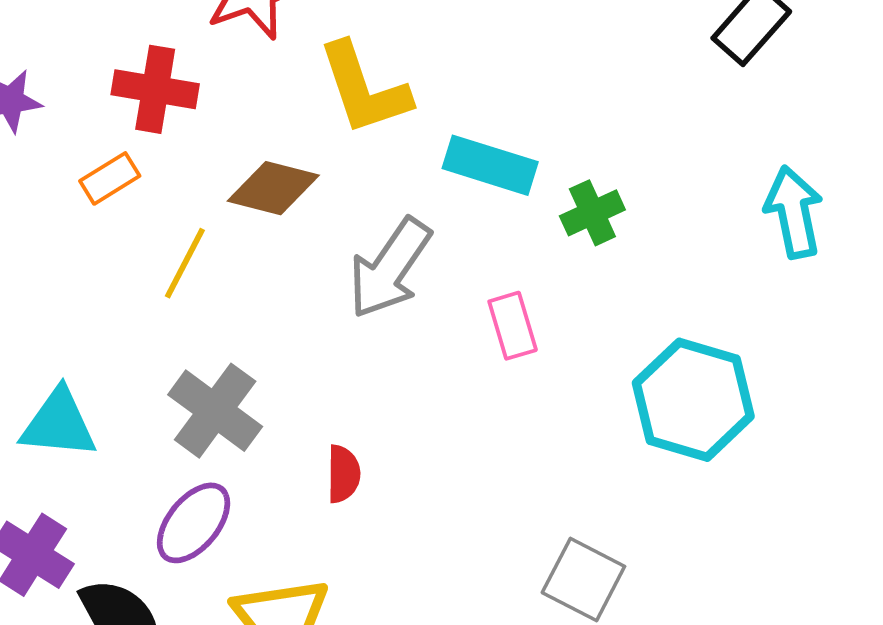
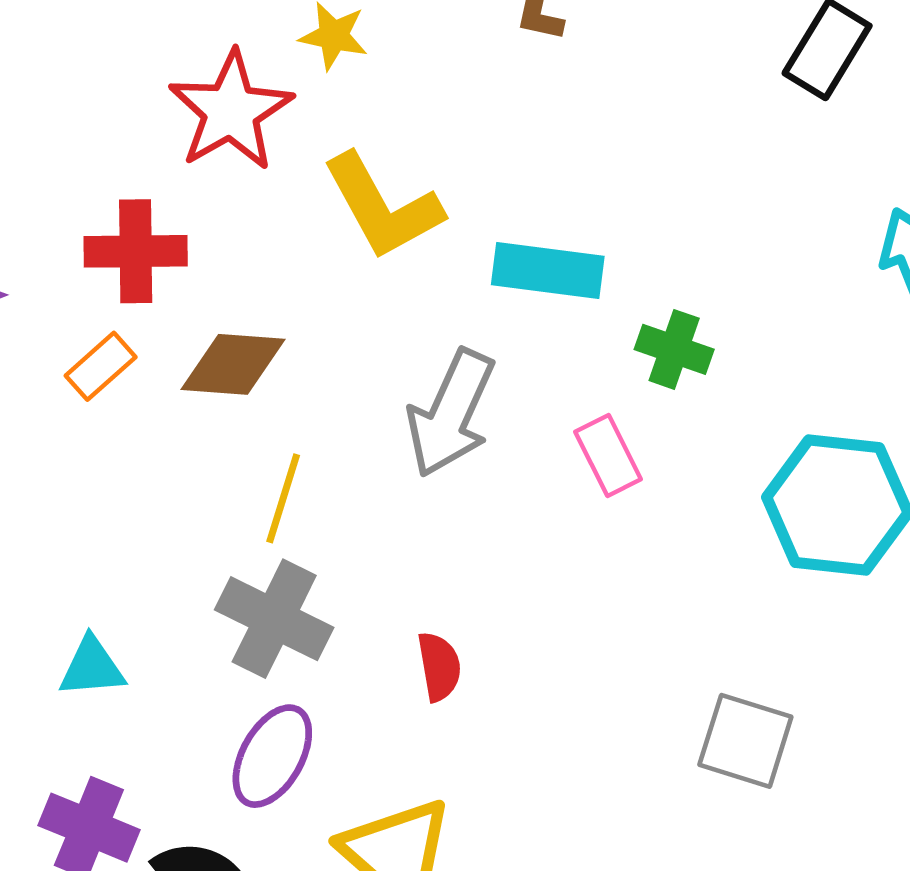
brown diamond: (273, 188) -> (233, 364), moved
green cross: (592, 213) -> (674, 349), moved, turned -36
yellow line: (185, 263) -> (283, 498), moved
cyan triangle: (59, 424) -> (92, 667), size x0.7

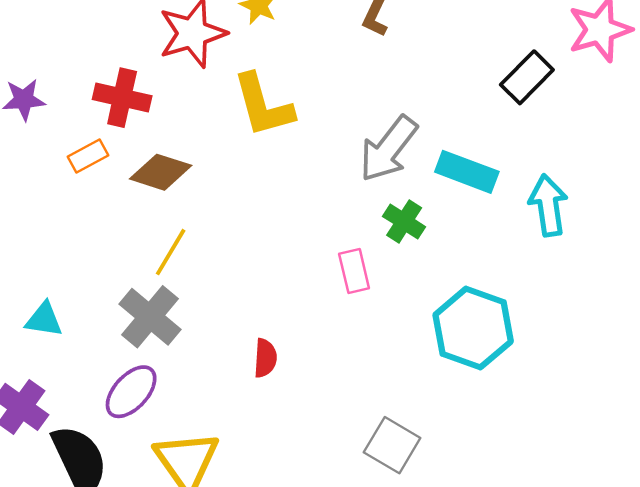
cyan rectangle: (548, 270) -> (467, 172), moved
gray arrow: (451, 413) -> (388, 149), moved
red semicircle: (439, 667) -> (265, 358), moved

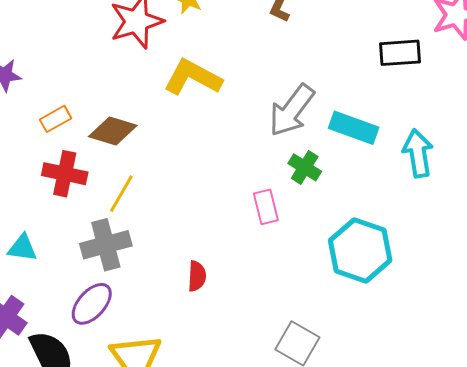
black rectangle: (527, 77) -> (400, 53), turned 42
red cross: (122, 98) -> (65, 174), moved
yellow L-shape: (263, 105) -> (193, 77), turned 134
gray cross: (150, 317) -> (106, 245), turned 36

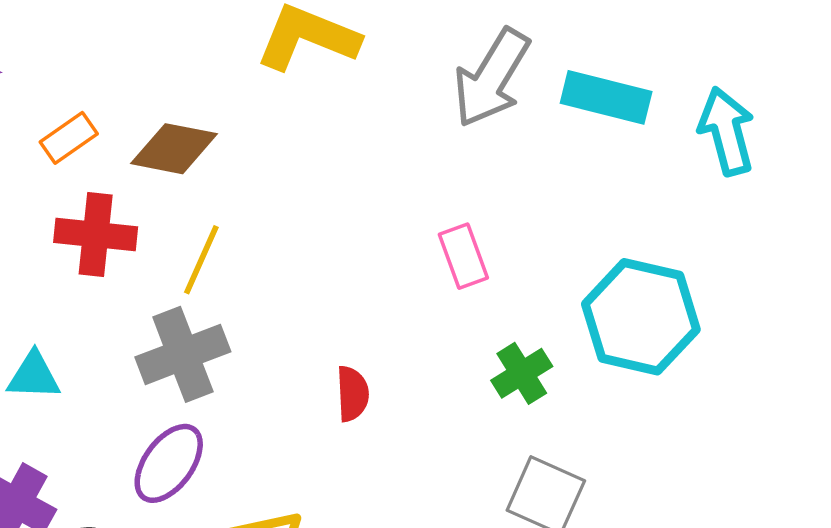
green cross: (305, 167) -> (522, 373), moved, turned 32

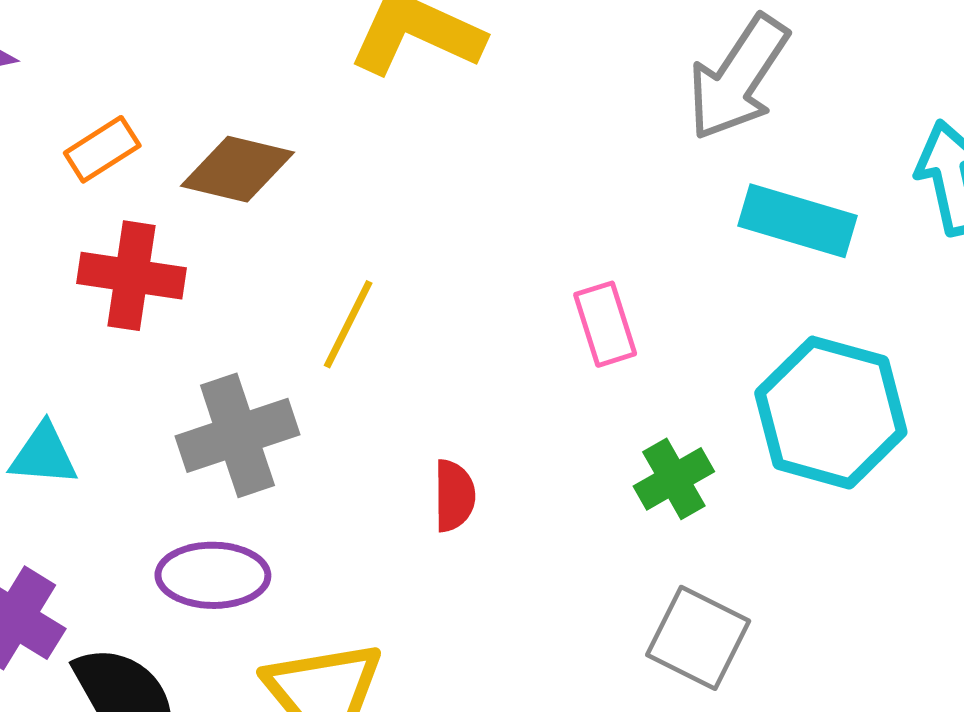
gray arrow: (491, 78) -> (738, 78), moved
cyan rectangle: (606, 97) -> (798, 221), moved
yellow line: (201, 260) -> (348, 324), moved
purple ellipse: (169, 463) -> (213, 575), turned 52

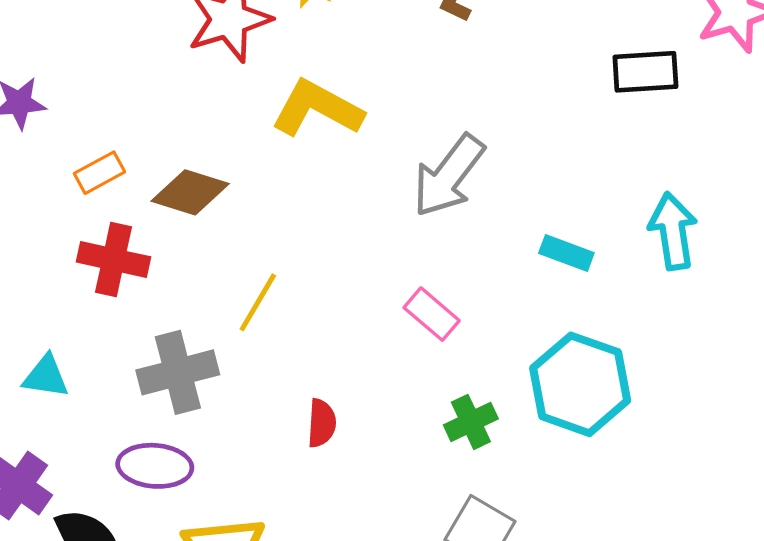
gray arrow: (738, 78) -> (449, 176), moved
cyan rectangle: (798, 221) -> (566, 253), size x0.7
pink rectangle: (605, 324) -> (432, 314), turned -36

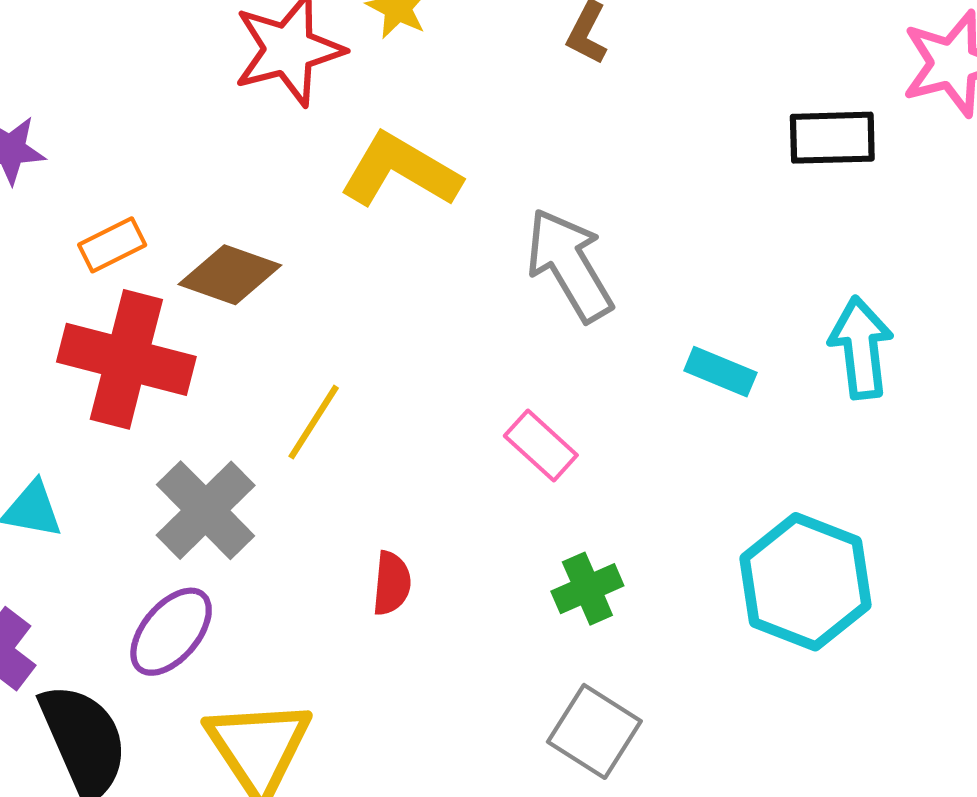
gray arrow: (449, 176) -> (569, 265), turned 110
red cross: (114, 259) -> (126, 359), size x1.4
gray cross: (178, 372) -> (206, 510), turned -32
cyan hexagon: (580, 384) -> (805, 582), moved
purple ellipse: (155, 466) -> (171, 632), turned -56

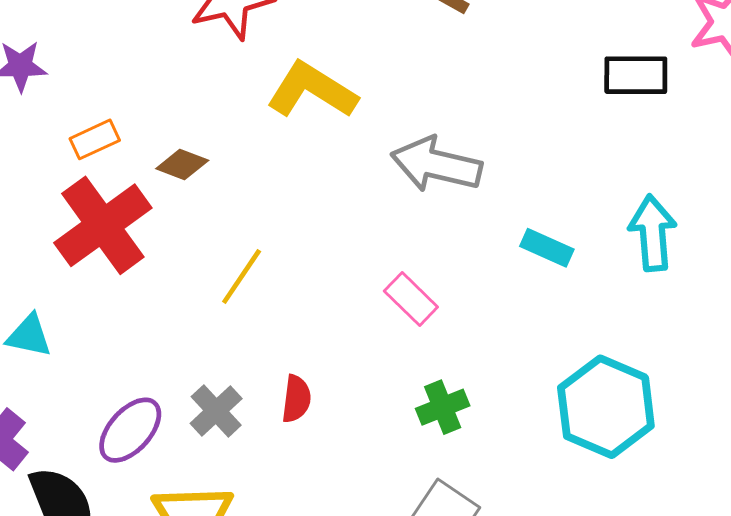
gray arrow: (569, 265) -> (436, 165), turned -48
brown diamond: (230, 275) -> (182, 164), size x0.7
red cross: (126, 359) -> (103, 225), turned 38
gray cross: (206, 510) -> (216, 411), moved, size x0.7

